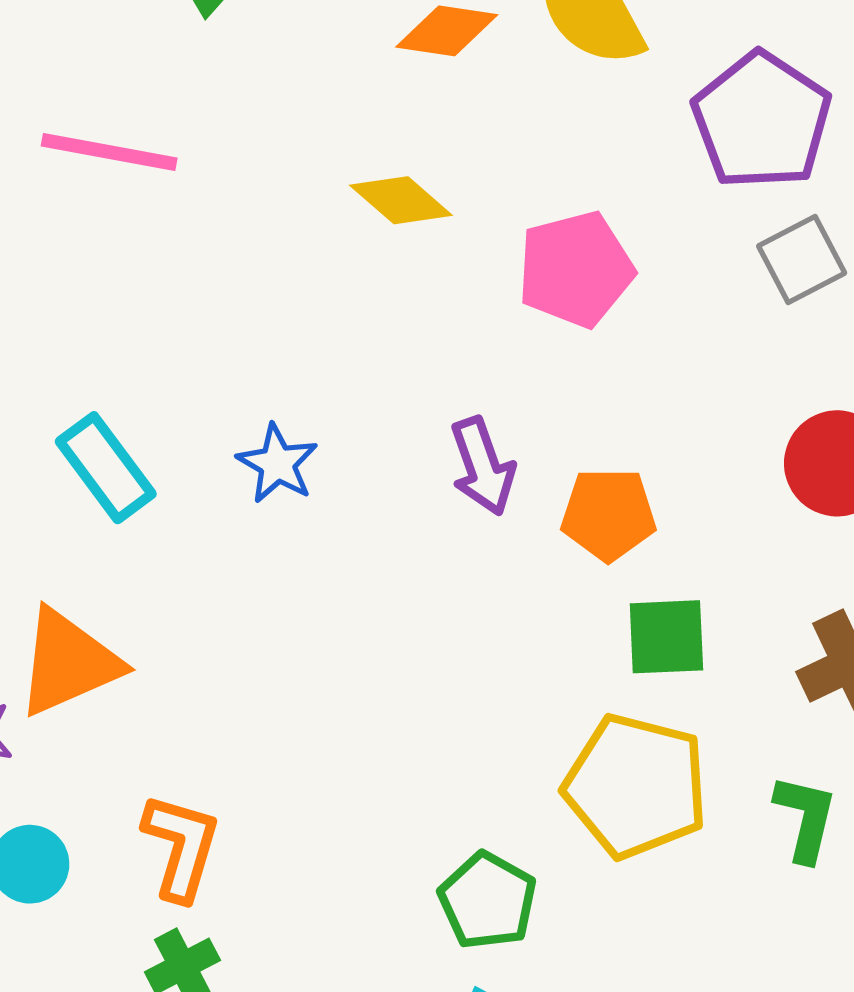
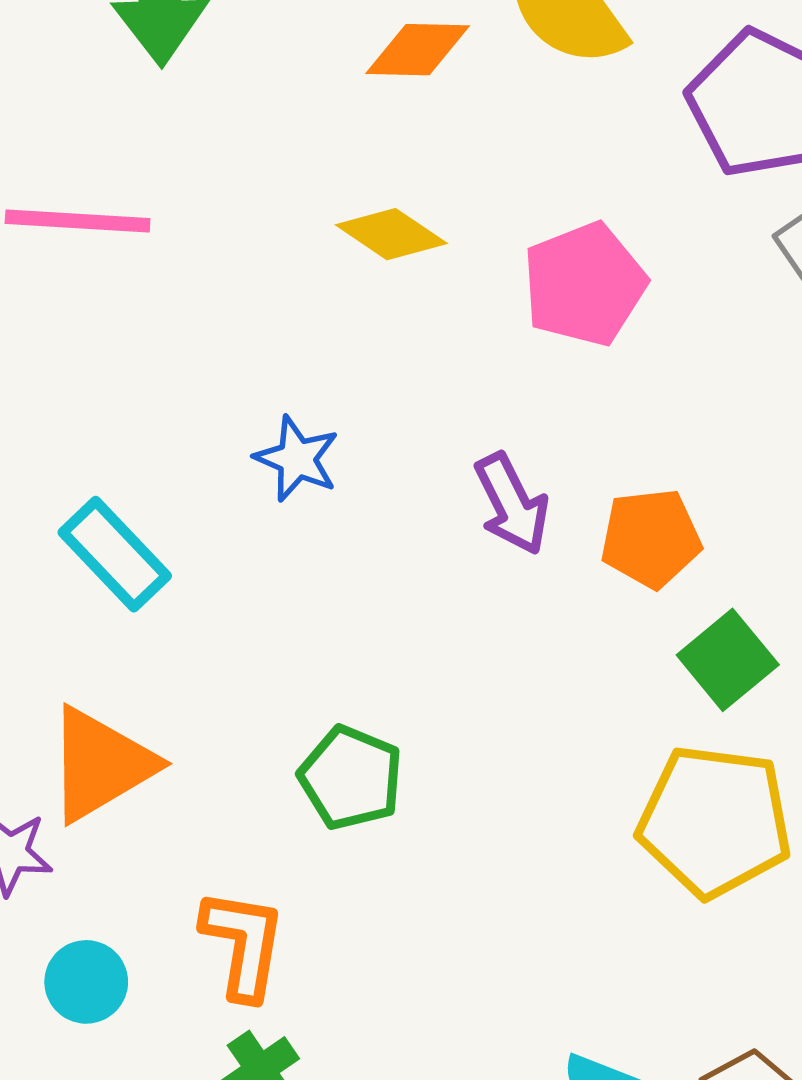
blue star: (277, 464) -> (297, 459), moved
green square: (666, 637) -> (728, 660), turned -30
green pentagon: (488, 901) -> (351, 778), moved

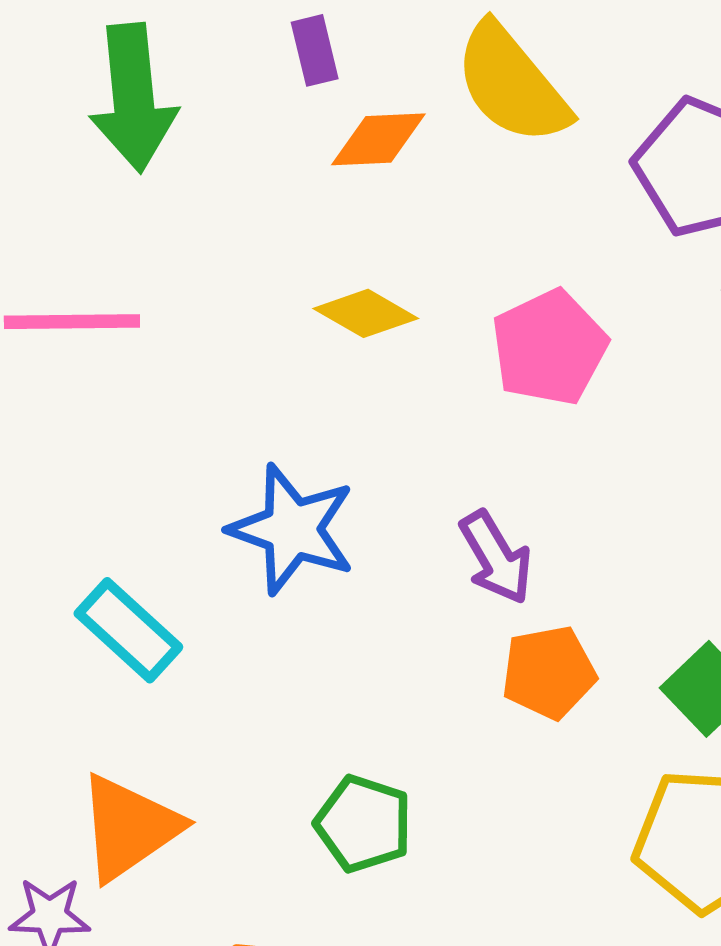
blue star: (297, 459) -> (292, 529), size x1.6
orange pentagon: (651, 538) -> (549, 672), moved

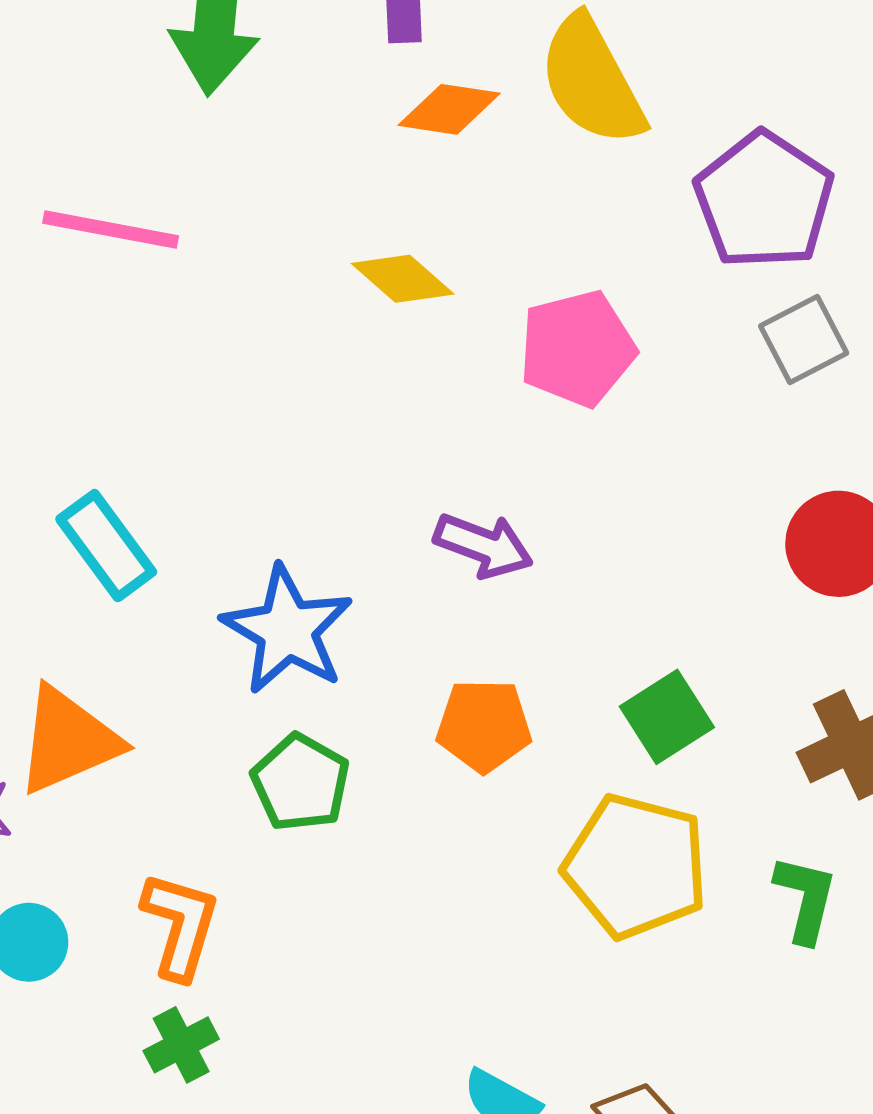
blue star: (292, 529) -> (287, 630), moved
purple arrow: (496, 557) -> (483, 545), turned -50
orange pentagon: (549, 672) -> (484, 726), moved

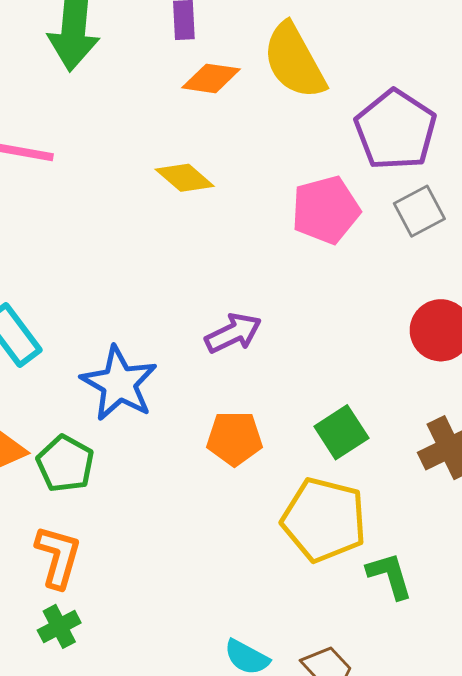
pink pentagon: (577, 349) -> (326, 210), moved
purple arrow: (483, 545) -> (233, 333), turned -46
green pentagon: (300, 783) -> (65, 464), moved
green L-shape: (806, 899) -> (390, 576), moved, turned -30

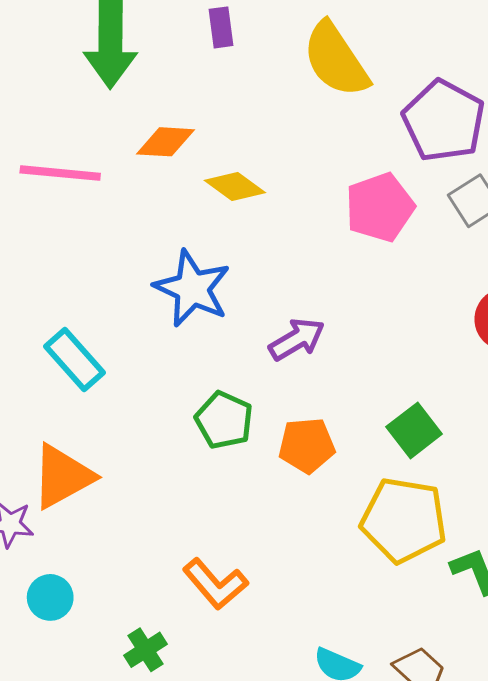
orange diamond: (211, 78) -> (166, 142), moved
blue star: (119, 384) -> (192, 288), moved
green pentagon: (65, 464) -> (224, 420), moved
orange L-shape: (58, 557) -> (215, 584), moved, turned 128

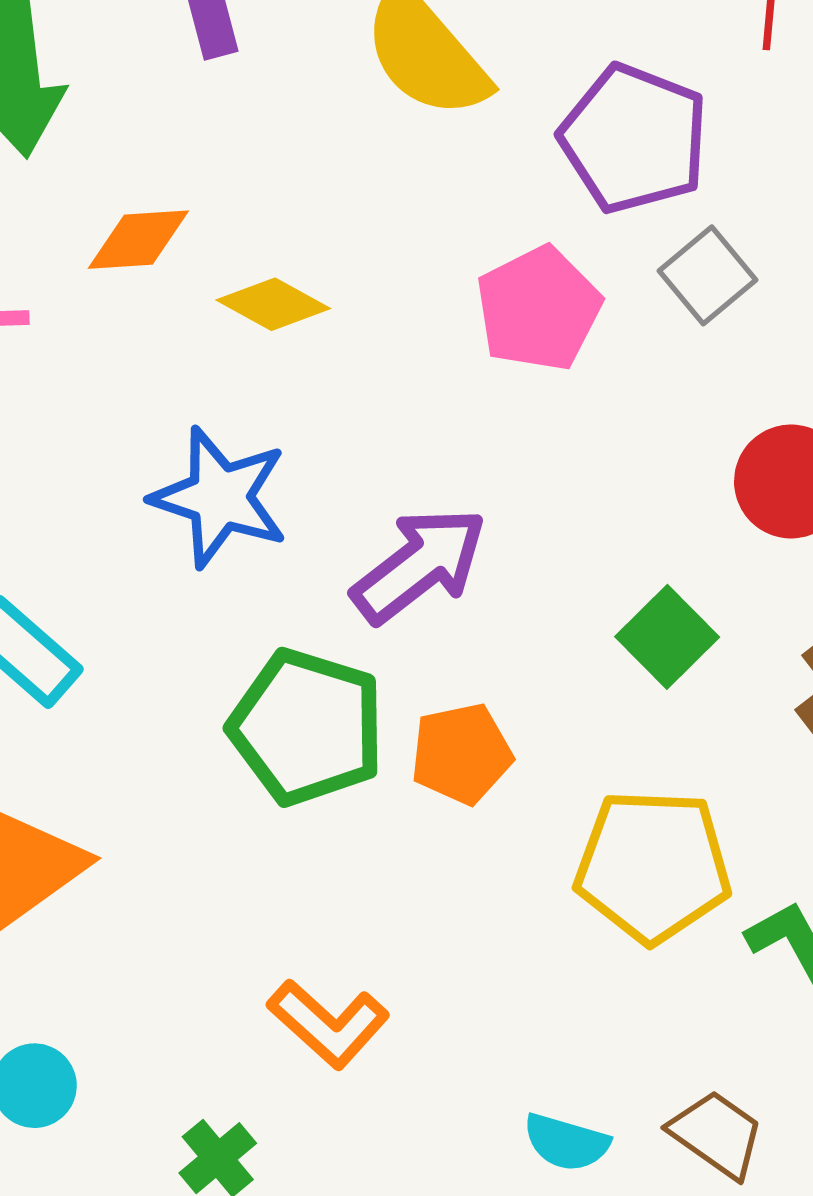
purple arrow: (297, 339) -> (419, 565), size x1.4
green pentagon: (224, 420) -> (307, 727), size x1.5
green square: (414, 430) -> (667, 637), moved

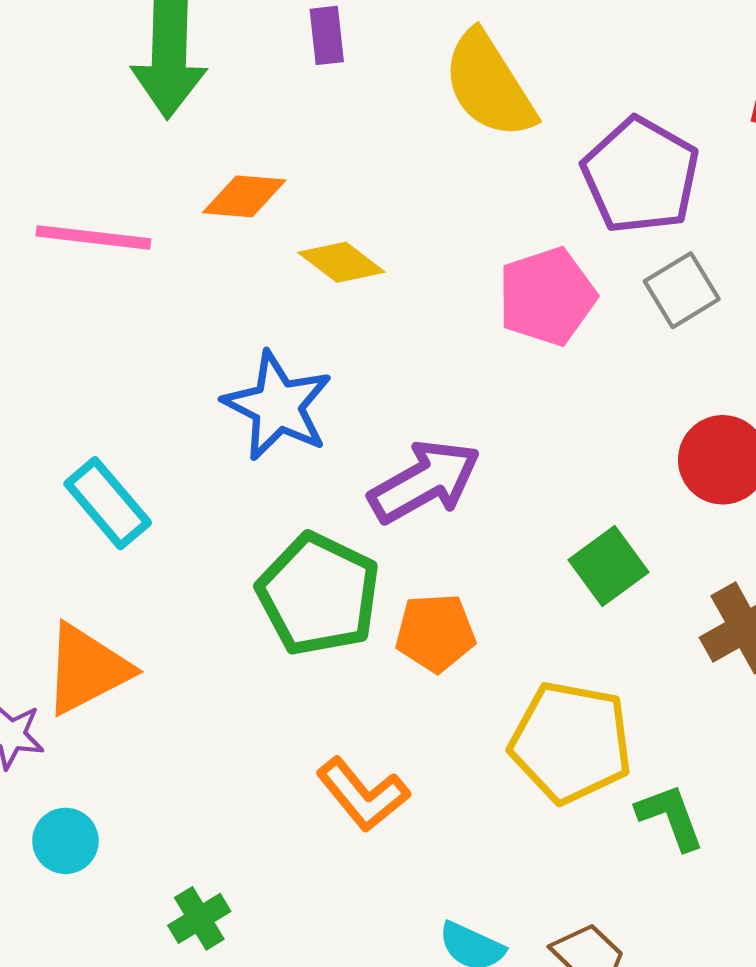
orange L-shape: (328, 1024) -> (363, 794), moved

